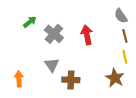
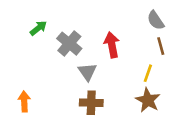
yellow line: (125, 57) -> (148, 73), moved, turned 32
gray triangle: (52, 65) -> (87, 72), moved

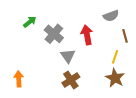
gray semicircle: (156, 20) -> (111, 16), moved, turned -77
brown cross: (91, 103) -> (71, 80), turned -36

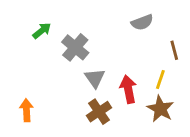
gray semicircle: (111, 16) -> (142, 22), moved
red arrow: (87, 35) -> (128, 89), moved

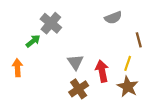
green arrow: (42, 31) -> (33, 41), moved
gray cross: (75, 47) -> (51, 23), moved
orange arrow: (26, 110) -> (17, 68), moved

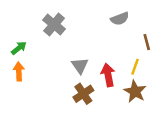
green arrow: (33, 41) -> (19, 48), moved

